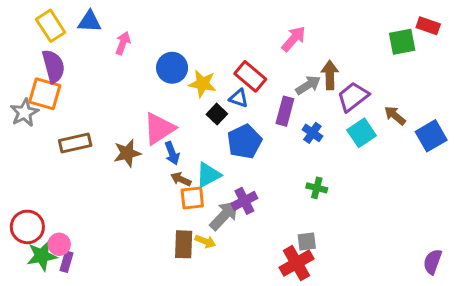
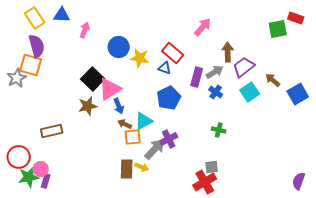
gray arrow: (308, 85) -> (215, 72), moved
black square: (217, 114) -> (93, 79), moved, size x1.6
brown rectangle: (75, 143) -> (52, 131), moved

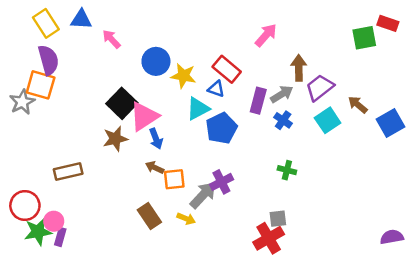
pink arrow: (85, 30) -> (111, 39), turned -63
cyan triangle: (144, 121) -> (198, 109), moved
brown arrow: (125, 124) -> (155, 168), moved
brown rectangle: (127, 169) -> (149, 216), moved, turned -36
purple semicircle: (299, 181) -> (392, 237), turned 60

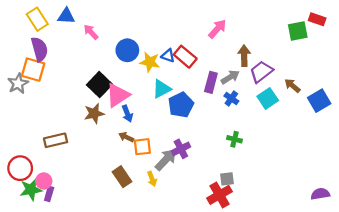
blue triangle: (216, 89) -> (168, 56), moved
yellow arrow: (186, 219) -> (152, 179), turned 48

